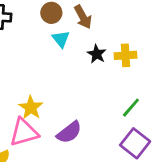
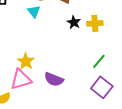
cyan triangle: (61, 39) -> (34, 11), moved
purple semicircle: (69, 132) -> (54, 79), turned 60

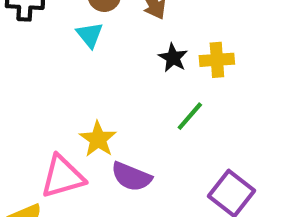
yellow star: (26, 61) -> (98, 139), moved
green line: (99, 61) -> (190, 116), moved

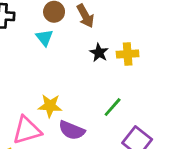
green line: (190, 116) -> (113, 107), moved
yellow star: (98, 139) -> (50, 106), turned -30

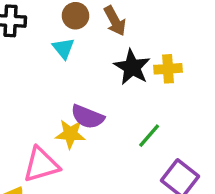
black star: (99, 53) -> (132, 67), size x1.5
purple semicircle: (72, 130) -> (87, 117), moved

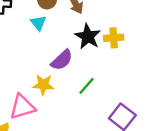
purple semicircle: (87, 117) -> (62, 60), moved, turned -65
green line: (149, 136) -> (87, 86), moved

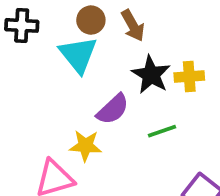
cyan triangle: (38, 23) -> (78, 55), size x1.6
green line: (87, 86) -> (162, 131), moved, turned 30

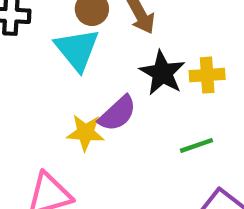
green line: (162, 131) -> (196, 145), moved
yellow star: (85, 146) -> (86, 133), moved

